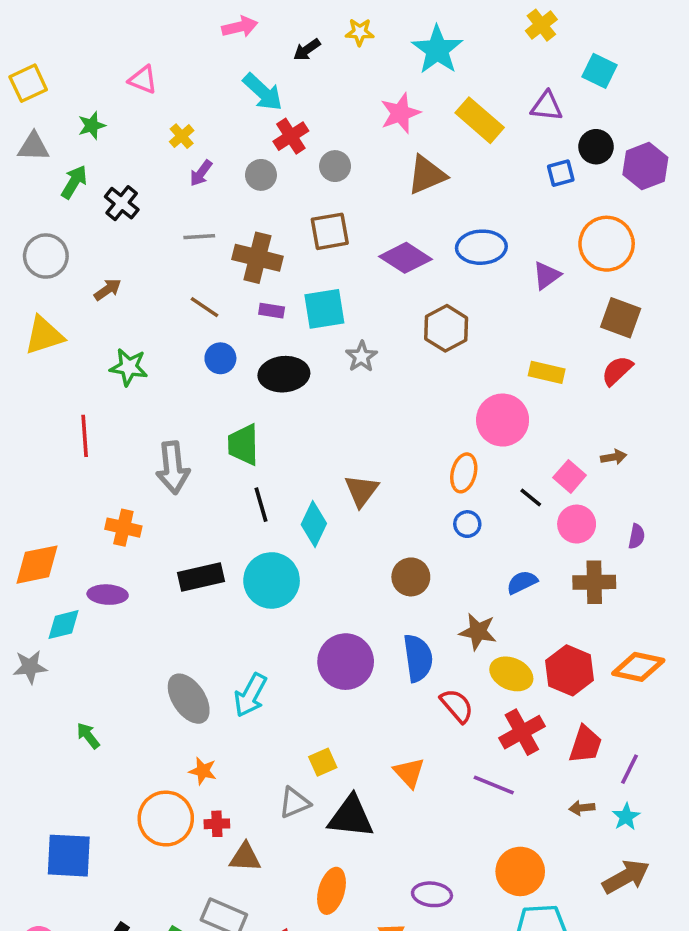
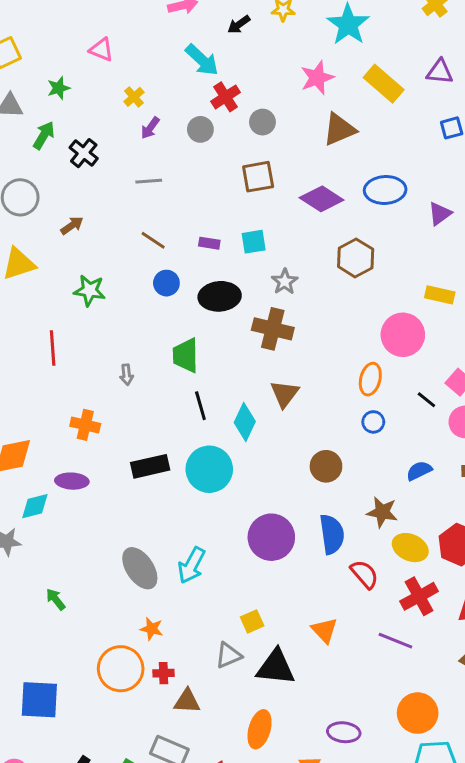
brown cross: (257, 258) -> (273, 329), moved
cyan square: (324, 309) -> (254, 242), size x0.7
gray arrow: (173, 468) -> (127, 375), size x0.5

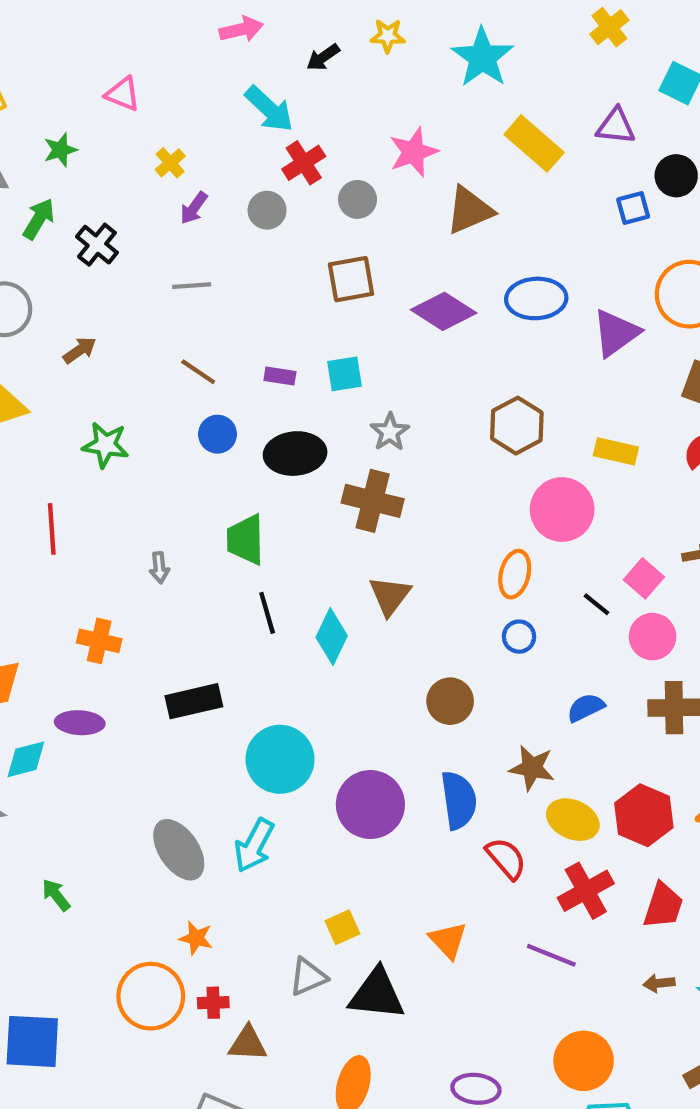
pink star: (317, 78) -> (413, 152), moved
purple triangle: (440, 214) -> (616, 333), size x1.4
brown hexagon: (356, 258) -> (517, 426), moved
cyan circle: (209, 469) -> (280, 759), moved

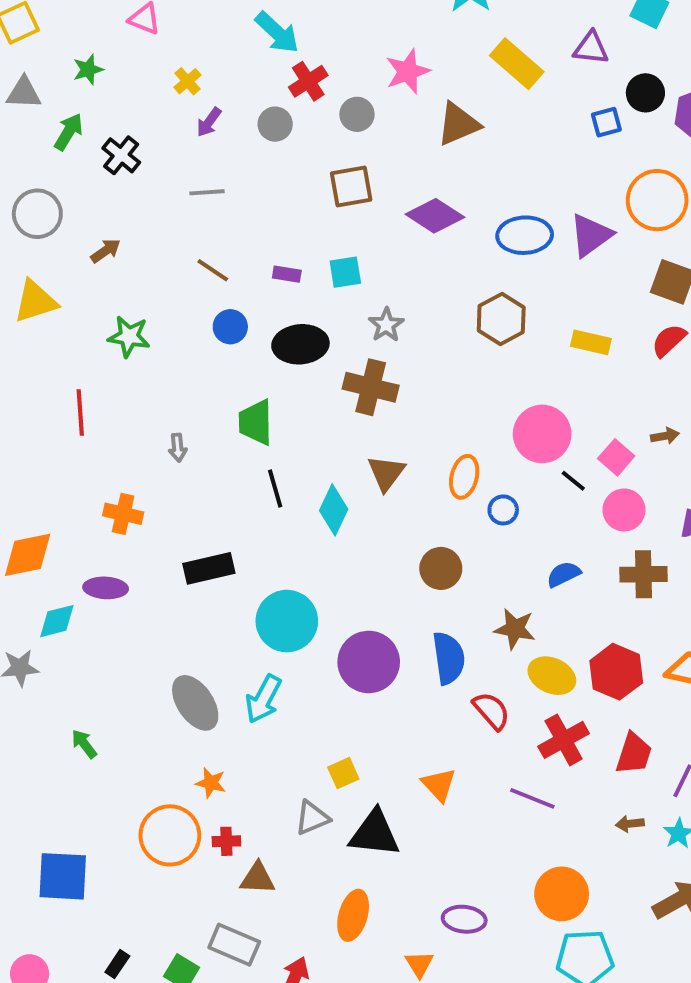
blue ellipse: (536, 298) -> (525, 235), moved
pink circle: (562, 510) -> (542, 434), moved
orange ellipse: (515, 574) -> (464, 477), moved

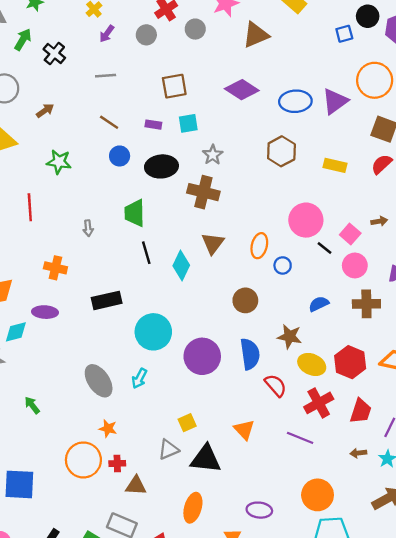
brown square: (351, 186) -> (174, 86), moved
cyan arrow: (263, 699) -> (139, 378), size x0.7

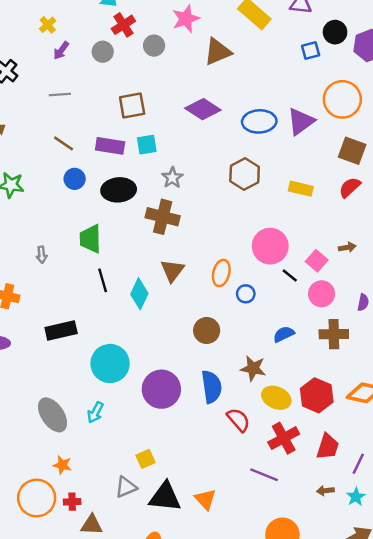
purple rectangle: (153, 125) -> (110, 146), size x1.6
orange triangle: (244, 430) -> (205, 499), moved

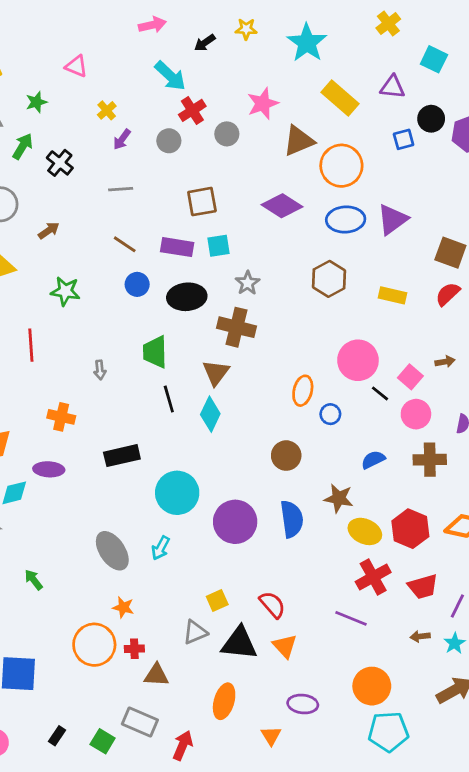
orange circle: (342, 99) -> (341, 166), moved
brown triangle: (172, 271) -> (216, 373), moved
red semicircle: (238, 420) -> (272, 605), moved
red trapezoid: (328, 447) -> (423, 587), turned 56

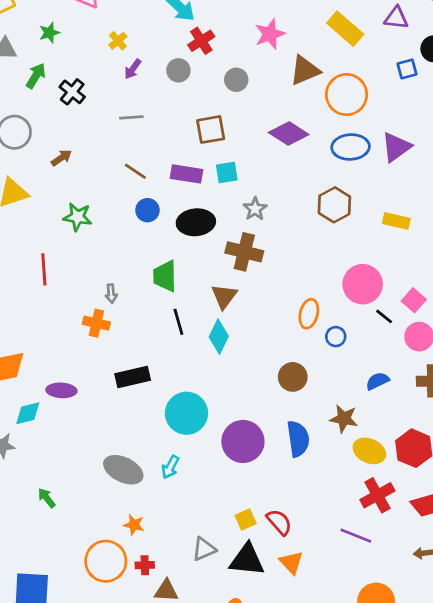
gray circle: (227, 134) -> (236, 80), moved
orange cross: (61, 417) -> (96, 323), moved
gray ellipse: (112, 551) -> (123, 470), turned -30
yellow square: (217, 600) -> (246, 519), moved

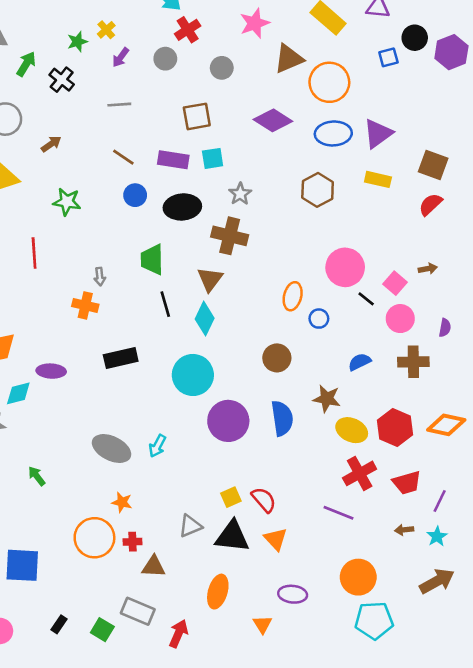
green star: (49, 33) -> (77, 42), moved
yellow rectangle: (396, 221) -> (378, 179), moved
cyan circle: (186, 413) -> (193, 375), moved

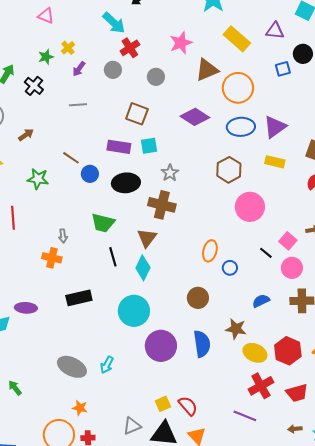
brown square: (197, 116) -> (137, 114), turned 30
brown line: (123, 157) -> (71, 158), moved
green trapezoid: (152, 259) -> (103, 223), turned -75
pink circle: (345, 267) -> (250, 207), moved

